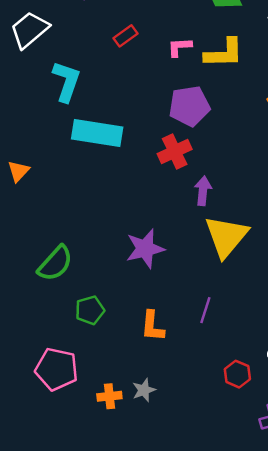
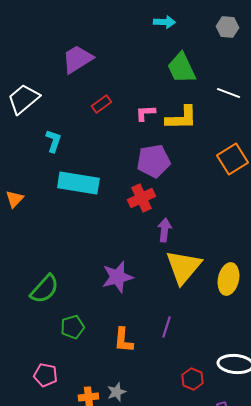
cyan L-shape: (66, 81) -> (53, 141), size x0.7
orange triangle: (18, 171) -> (14, 199), moved
pink pentagon: (57, 369) -> (45, 375), size x0.7

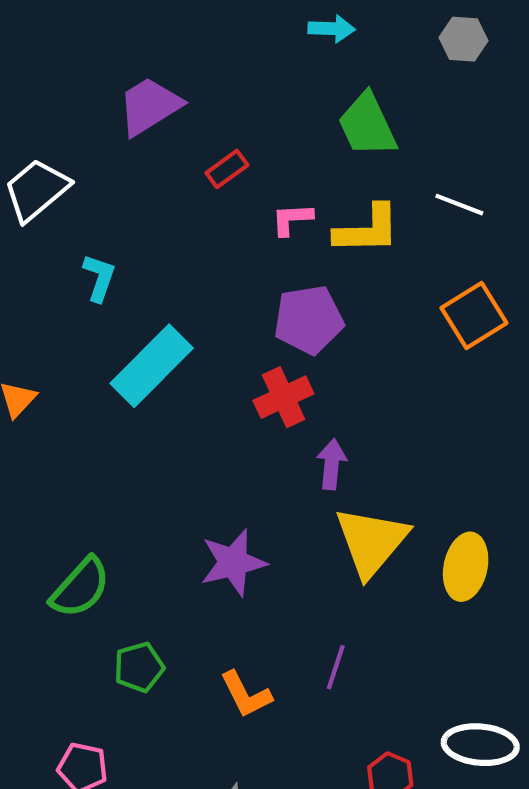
white line: (228, 93) -> (459, 205), moved
red rectangle: (101, 104) -> (227, 169), moved
cyan rectangle: (78, 183) -> (152, 366), turned -54
orange L-shape: (123, 340) -> (246, 694), turned -32

